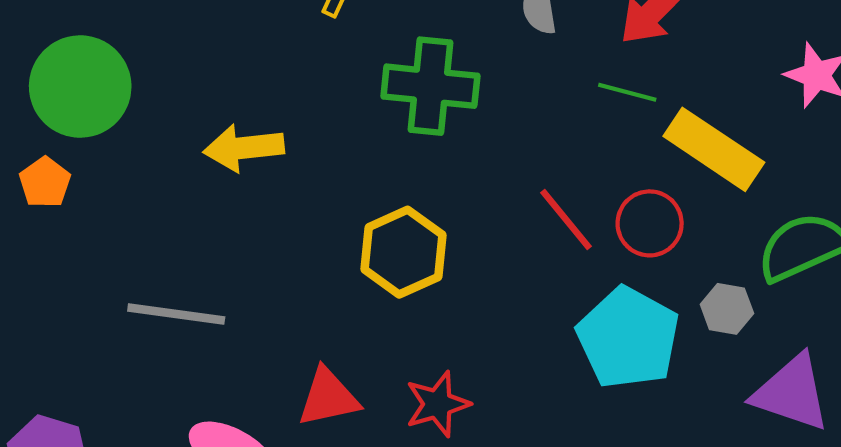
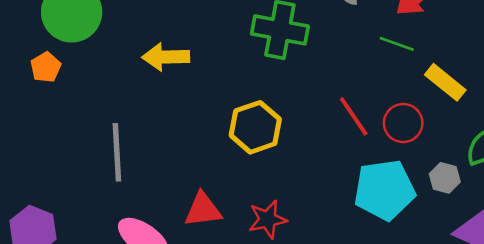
yellow rectangle: (714, 149) -> (445, 82), size x0.7
gray line: (176, 314) -> (117, 152), turned 74
cyan pentagon: (628, 338) -> (384, 190), turned 30

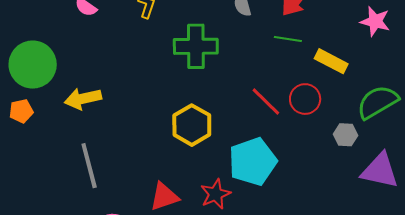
yellow arrow: (166, 57) -> (83, 99), moved
orange pentagon: (46, 67) -> (21, 111), turned 30
cyan pentagon: (384, 190) -> (253, 162), moved

